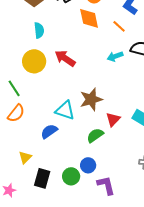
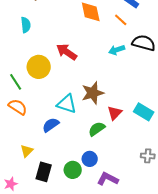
cyan semicircle: (39, 30) -> (26, 25), moved
yellow circle: (34, 61) -> (39, 67), moved
orange semicircle: (16, 113) -> (18, 107), turned -96
purple L-shape: (106, 185) -> (108, 179), turned -50

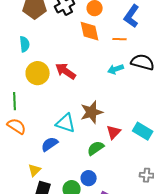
orange line: (121, 20) -> (120, 39), turned -40
yellow circle: (39, 67) -> (38, 73), moved
green line: (16, 82) -> (15, 101), turned 30
yellow triangle: (27, 151) -> (35, 170), moved

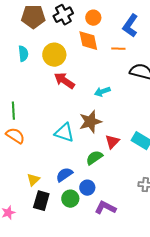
cyan arrow: (116, 69) -> (102, 92), moved
yellow circle: (38, 73) -> (54, 55), moved
blue semicircle: (50, 144) -> (64, 175), moved

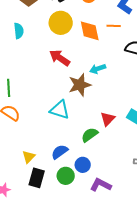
orange diamond: (88, 41) -> (90, 31), moved
yellow circle: (54, 55) -> (61, 23), moved
brown star: (90, 122) -> (80, 85), moved

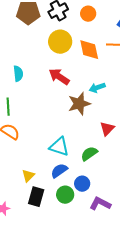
cyan semicircle: (19, 31) -> (18, 74), moved
cyan triangle: (60, 110) -> (59, 147), moved
red triangle: (108, 119) -> (107, 129), moved

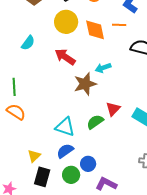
cyan semicircle: (18, 74) -> (28, 43), moved, turned 42
green semicircle: (89, 154) -> (95, 122), moved

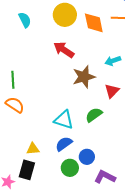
cyan semicircle: (28, 43) -> (25, 20), moved, turned -63
cyan arrow: (103, 68) -> (113, 61), moved
red triangle: (113, 109) -> (112, 91), moved
yellow triangle: (34, 156) -> (33, 149), turned 40
black rectangle: (42, 177) -> (27, 170), moved

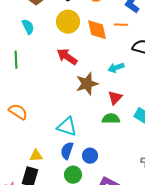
green line: (13, 80) -> (16, 60), moved
green semicircle: (94, 115) -> (111, 119), moved, turned 36
blue semicircle: (64, 144) -> (67, 151), turned -36
blue circle: (87, 157) -> (90, 156), moved

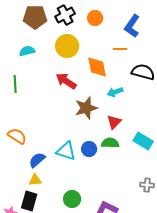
cyan semicircle: (28, 27) -> (27, 51), turned -77
orange diamond: (97, 30) -> (97, 67), moved
blue semicircle: (67, 151) -> (37, 160), moved, turned 30
blue circle: (90, 156) -> (89, 149), moved

